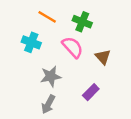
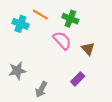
cyan cross: (31, 42) -> (20, 24), moved
gray star: (51, 76) -> (17, 71), moved

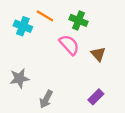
purple rectangle: (78, 79) -> (96, 97), moved

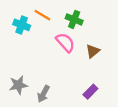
brown triangle: (98, 54) -> (93, 51), turned 32
gray star: (19, 78) -> (18, 85), moved

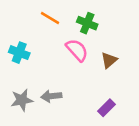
cyan cross: (22, 25) -> (19, 53), moved
gray arrow: (43, 94) -> (51, 96), moved, turned 56

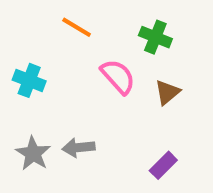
green cross: (87, 23) -> (155, 37), moved
gray star: (22, 100) -> (33, 153), turned -30

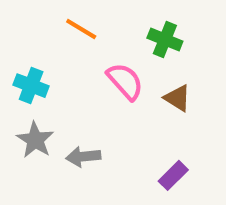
brown triangle: (167, 92) -> (177, 98), turned -48
gray star: (33, 153) -> (35, 140), moved

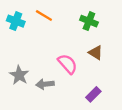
pink semicircle: (125, 81) -> (68, 64), moved
cyan cross: (31, 86) -> (16, 21), moved

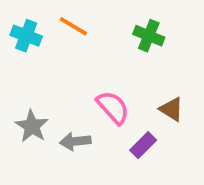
brown triangle: (96, 53) -> (171, 109), moved
purple rectangle: (93, 94) -> (143, 145), moved

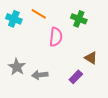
pink semicircle: (113, 107) -> (56, 37), moved, turned 48

